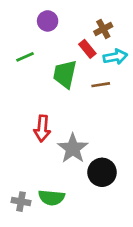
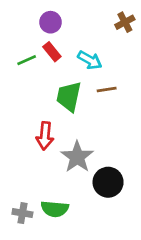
brown cross: (103, 29) -> (125, 22), moved
red rectangle: (87, 49) -> (52, 52), moved
cyan arrow: (115, 57) -> (90, 60), moved, turned 40
green trapezoid: (65, 74) -> (69, 97), moved

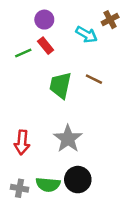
cyan arrow: (90, 60) -> (86, 34), moved
brown line: (107, 90) -> (94, 79), turned 35
red arrow: (45, 136) -> (22, 142), moved
black circle: (108, 182) -> (78, 180), moved

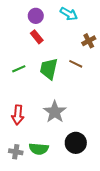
brown cross: (110, 20) -> (89, 41), moved
cyan arrow: (86, 34) -> (69, 14), moved
green line: (23, 53) -> (19, 69), moved
black circle: (78, 180) -> (76, 143), moved

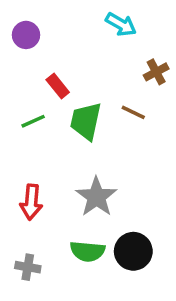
purple circle: (36, 16) -> (26, 35), moved
red rectangle: (37, 37) -> (58, 86), moved
green semicircle: (39, 149) -> (88, 251), moved

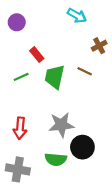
gray star: (96, 197) -> (61, 125), turned 30
black circle: (133, 251) -> (82, 147), moved
gray cross: (28, 267) -> (18, 169), size x1.5

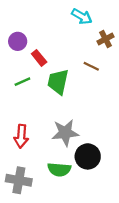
purple circle: (17, 22) -> (18, 41), moved
brown cross: (99, 46) -> (105, 39), moved
brown line: (85, 71) -> (91, 66), moved

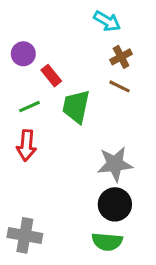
brown cross: (105, 39) -> (121, 57), moved
gray star: (65, 133) -> (115, 164), moved
red arrow: (21, 136) -> (26, 145), moved
green semicircle: (59, 170) -> (107, 242), moved

